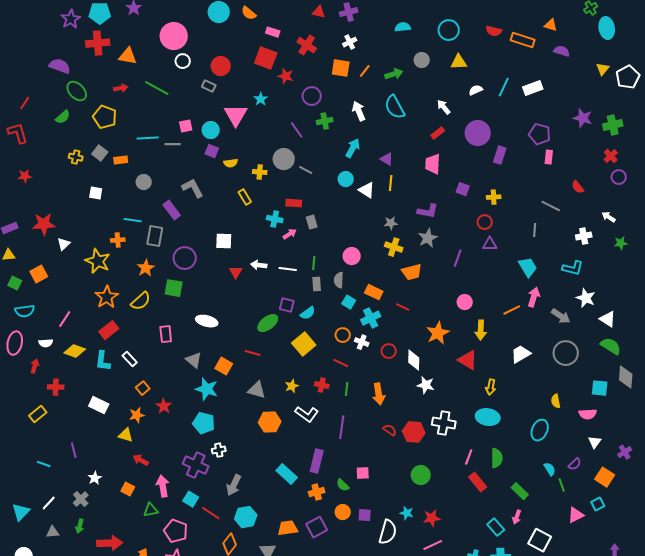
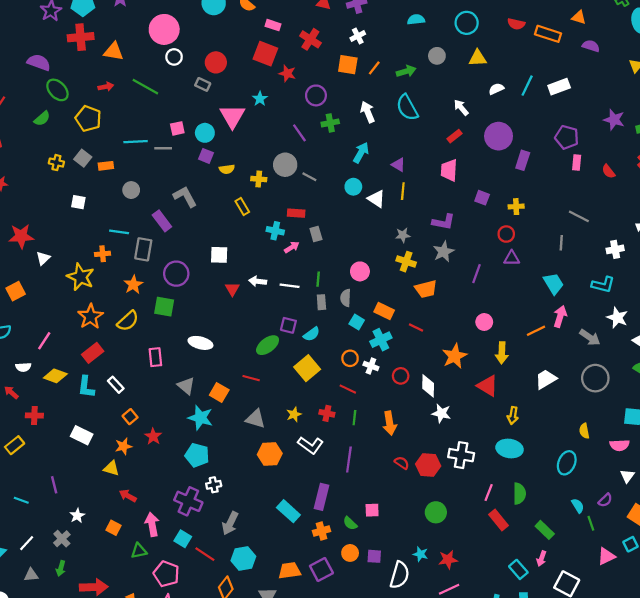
red semicircle: (578, 187) -> (609, 171), moved
red arrow: (35, 366) -> (11, 392), turned -64

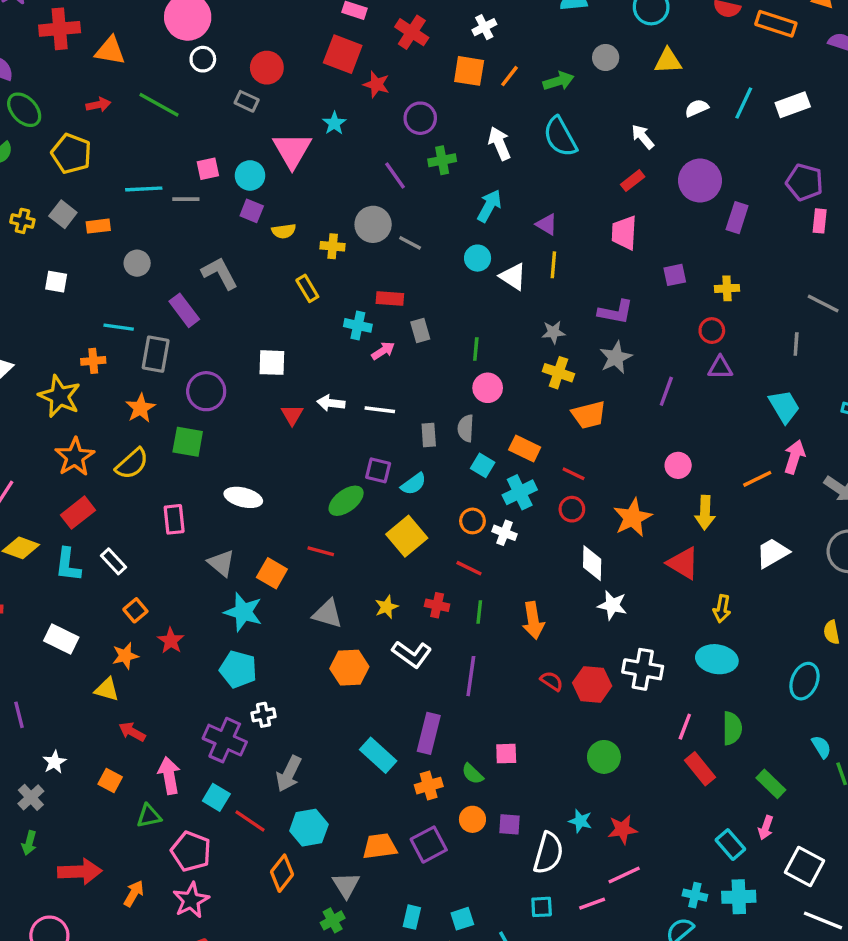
purple square: (482, 198) -> (675, 275), turned -32
green line: (318, 279) -> (476, 349), moved
red circle: (401, 376) -> (572, 509), moved

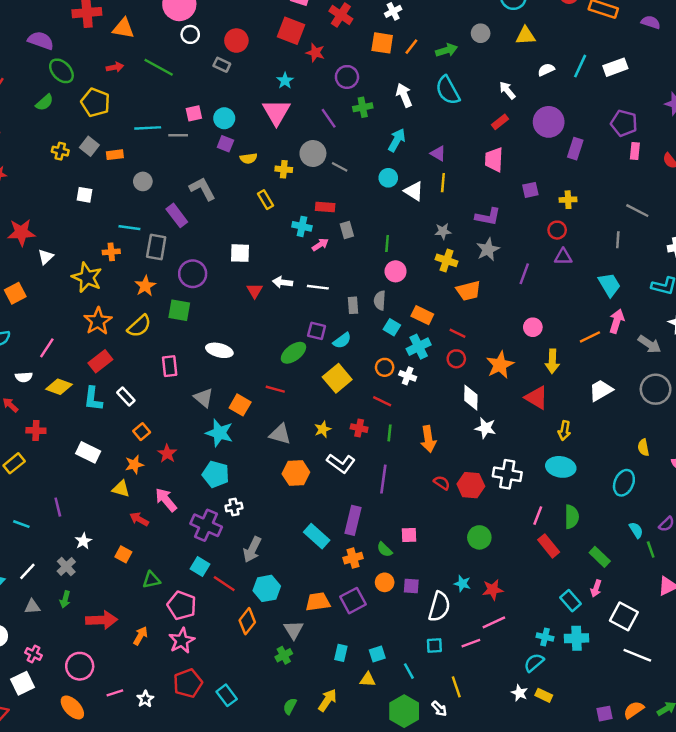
pink triangle: (292, 150) -> (276, 112), moved
pink arrow: (169, 775) -> (166, 500), moved, turned -30

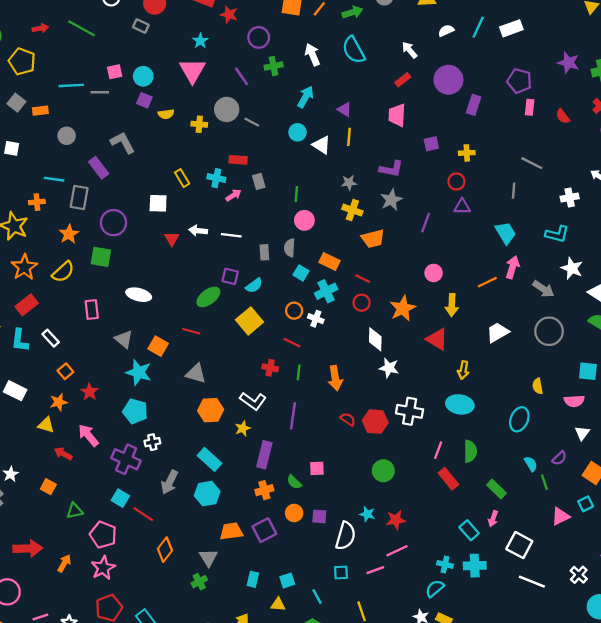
yellow rectangle: (266, 200) -> (182, 178), moved
yellow star: (323, 429) -> (243, 428), moved
cyan rectangle: (317, 536) -> (210, 459), moved
cyan hexagon: (267, 588) -> (207, 494), moved

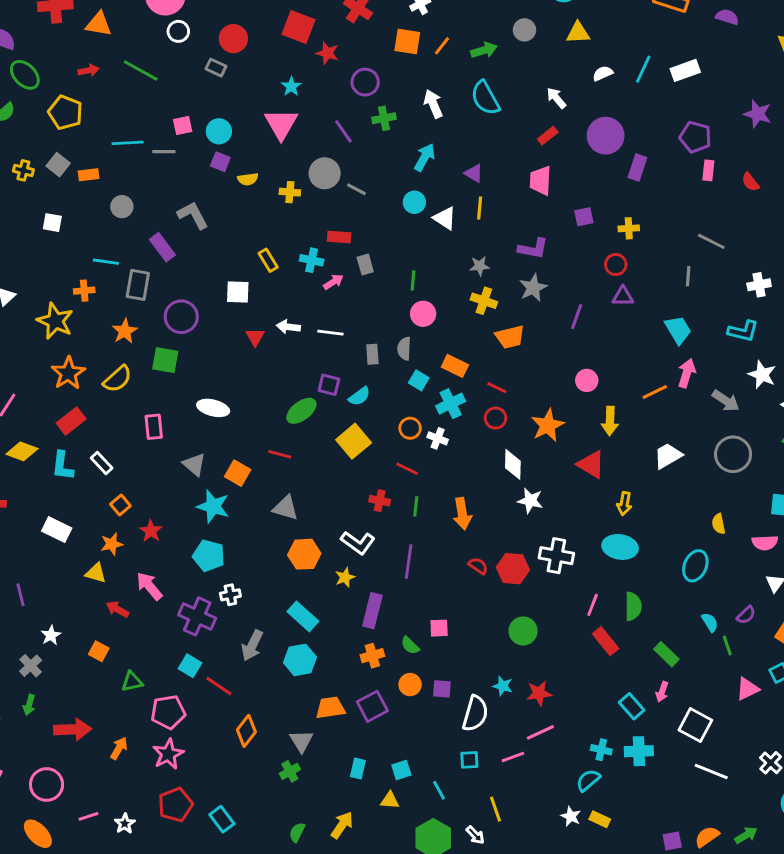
pink pentagon: (103, 535) -> (168, 712), turned -30

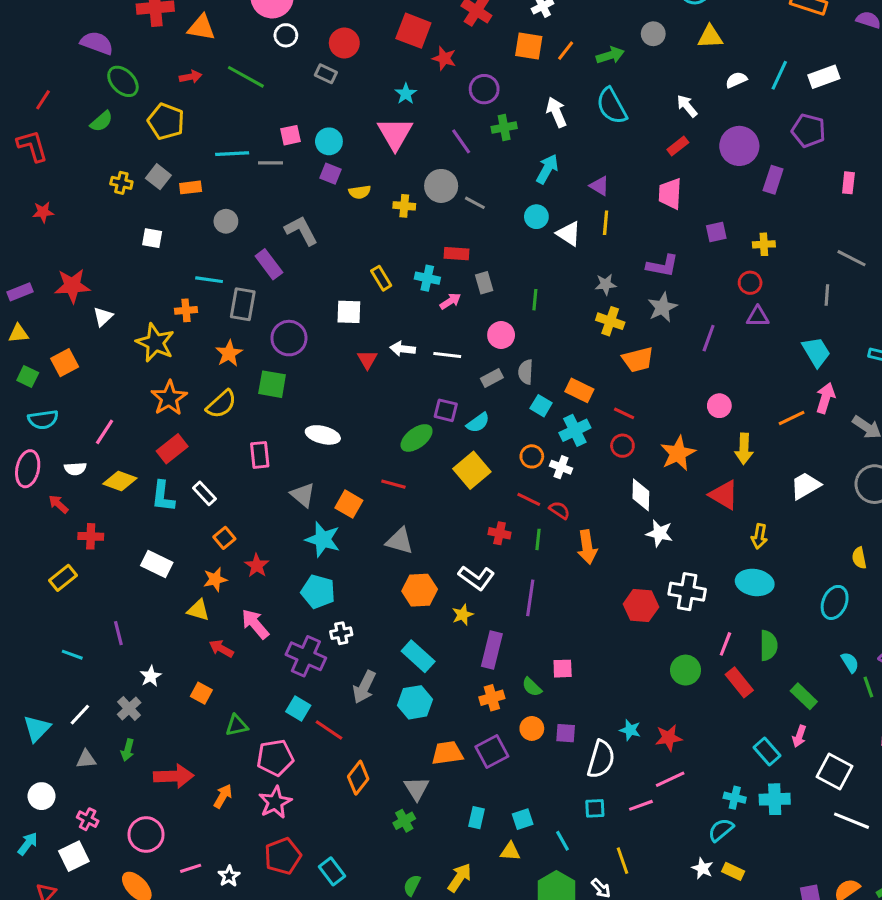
purple pentagon: (695, 137) -> (808, 131), moved
pink circle: (423, 314) -> (501, 335), moved
gray rectangle: (372, 354) -> (492, 378), turned 66
red semicircle: (478, 566) -> (559, 510), moved
green circle: (523, 631) -> (686, 670), moved

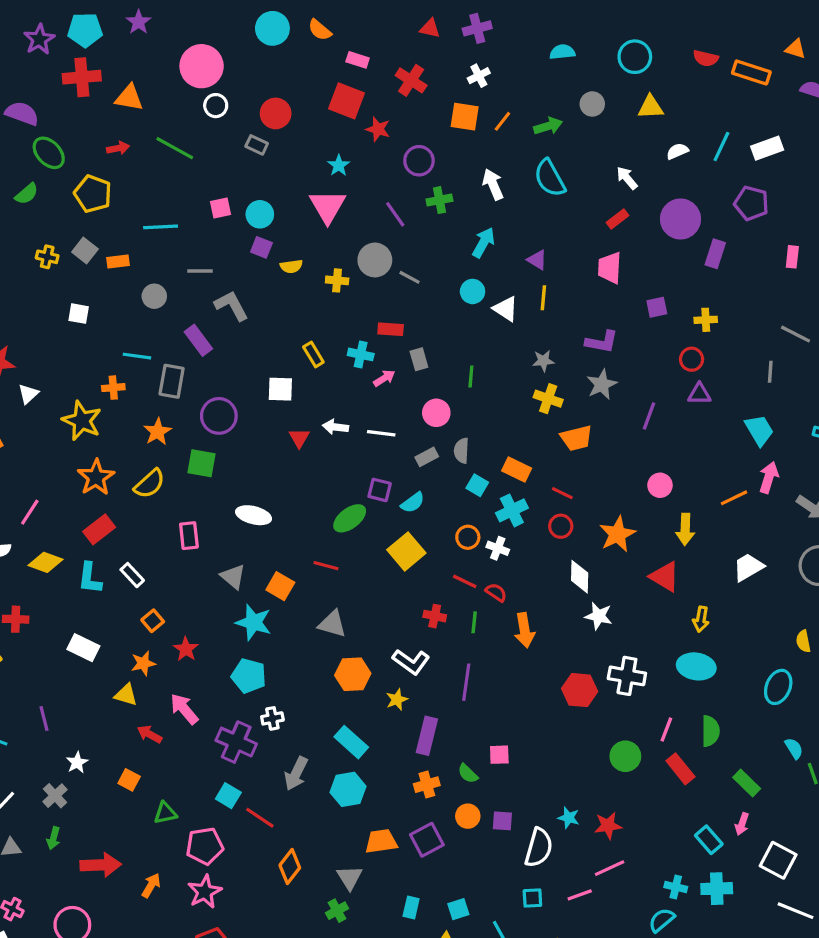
gray line: (271, 163) -> (200, 271), moved

